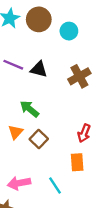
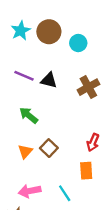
green arrow: (29, 109) -> (29, 115), moved
orange triangle: (16, 132) -> (25, 151), moved

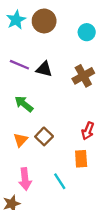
cyan circle: (78, 43) -> (87, 32), moved
pink arrow: (30, 191) -> (25, 179), turned -85

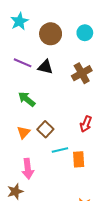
brown circle: (44, 21) -> (51, 34), moved
orange rectangle: (81, 159) -> (79, 159), moved
cyan line: (60, 181) -> (60, 150), moved, turned -70

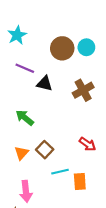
brown circle: (51, 34) -> (62, 48), moved
purple line: (23, 63) -> (25, 68), moved
red arrow: (86, 124) -> (88, 144), turned -77

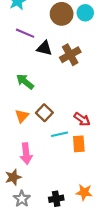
brown cross: (83, 90) -> (70, 55), moved
red arrow: (88, 144) -> (82, 119), moved

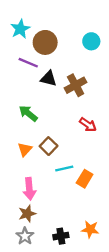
brown circle: (62, 14) -> (45, 42), moved
red arrow: (82, 119) -> (88, 125), moved
orange rectangle: (79, 144) -> (85, 179), turned 35
brown star: (13, 177) -> (27, 214), moved

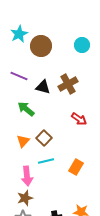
purple line: (28, 63) -> (19, 76), moved
black triangle: (49, 78) -> (43, 87), moved
cyan line: (64, 169) -> (46, 161), moved

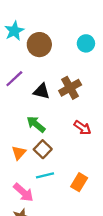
purple line: (19, 76) -> (14, 79), turned -66
green arrow: (26, 109) -> (36, 124), moved
pink arrow: (27, 176) -> (23, 192), turned -42

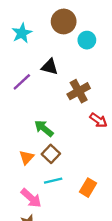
cyan circle: (86, 43) -> (87, 40), moved
brown circle: (39, 45) -> (64, 21), moved
black triangle: (42, 91) -> (50, 67), moved
red arrow: (83, 128) -> (98, 120), moved

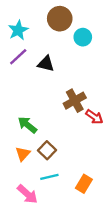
purple line: (22, 82) -> (18, 57), moved
brown cross: (79, 91) -> (75, 101), moved
green arrow: (44, 128) -> (27, 125), moved

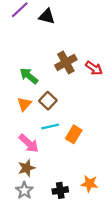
brown cross: (75, 101) -> (66, 62), moved
orange rectangle: (84, 184) -> (74, 134), moved

